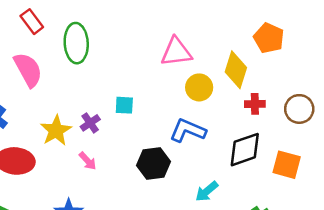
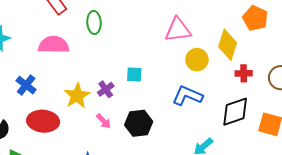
green ellipse: (76, 43) -> (94, 22), size x0.7
pink semicircle: (28, 70) -> (54, 45), turned -60
black hexagon: (154, 163) -> (139, 123), moved

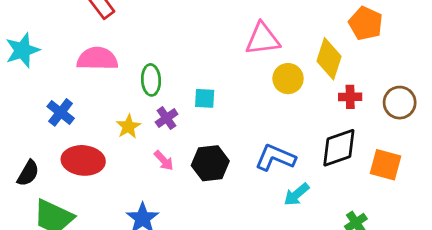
green ellipse: (94, 22) -> (151, 80), moved
yellow star: (77, 96) -> (128, 127), size x0.7
blue L-shape: (187, 96) -> (275, 158), moved

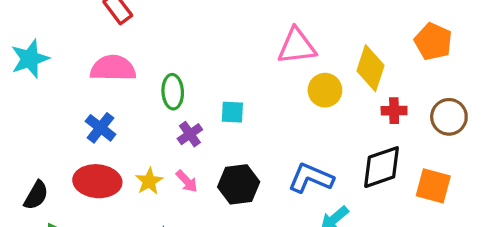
orange pentagon: (366, 23) -> (433, 41), moved
blue cross: (61, 112) -> (100, 128), moved
yellow star: (128, 127) -> (149, 181), moved

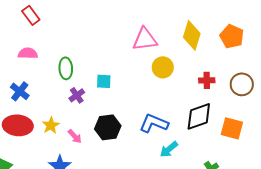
pink semicircle: (113, 68) -> (28, 53), size x0.7
yellow diamond: (370, 68) -> (192, 35), moved
pink arrow: (187, 181) -> (75, 136), moved

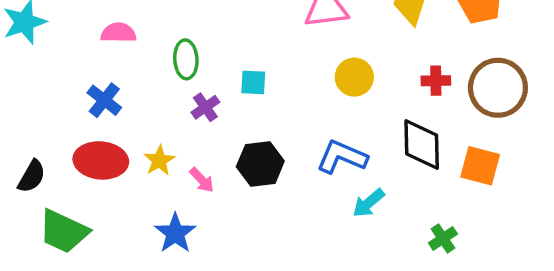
yellow circle: (163, 67) -> (354, 77), moved
brown circle: (242, 84) -> (498, 88), size x1.4
black diamond: (199, 116) -> (422, 144), turned -72

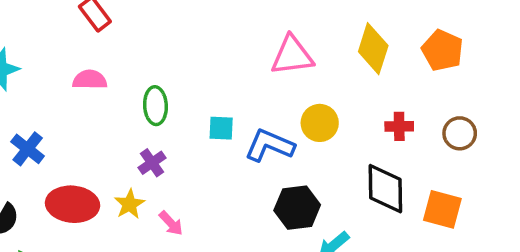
brown circle: (498, 88) -> (460, 133), size x0.6
blue cross: (104, 100) -> (28, 149), moved
purple cross: (205, 107) -> (152, 163), moved
blue L-shape: (342, 157) -> (270, 145), moved
black hexagon: (260, 164) -> (297, 208), moved

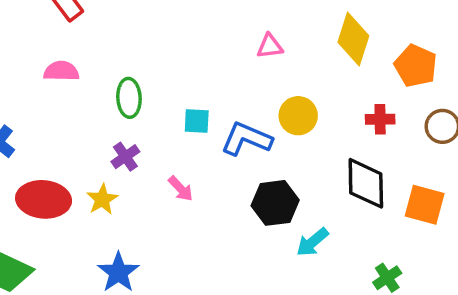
orange pentagon: (442, 50) -> (416, 66), moved
pink triangle: (292, 56) -> (270, 46), size x0.6
pink arrow: (171, 223) -> (181, 189), moved

